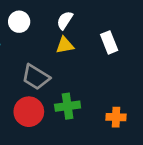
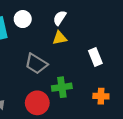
white rectangle: (109, 42) -> (95, 57), moved
red circle: (29, 112) -> (37, 103), moved

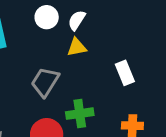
white circle: (23, 19) -> (47, 17), moved
gray trapezoid: (36, 64) -> (45, 82), turned 90

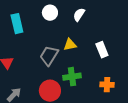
white semicircle: (77, 20) -> (79, 15), moved
yellow triangle: (77, 47) -> (70, 45), moved

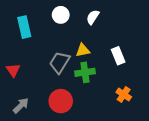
green cross: (72, 77) -> (85, 72), moved
orange cross: (107, 85) -> (124, 94), turned 32

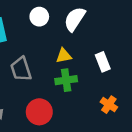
white semicircle: (93, 17) -> (75, 19), size x1.5
gray trapezoid: (60, 62) -> (21, 69), moved, turned -50

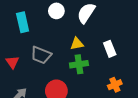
gray trapezoid: (21, 69) -> (41, 55), turned -50
orange cross: (109, 105) -> (115, 85), turned 32

